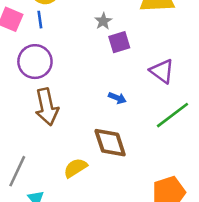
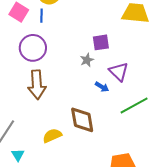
gray star: (103, 21) -> (87, 60), moved
purple triangle: (162, 71) -> (119, 72), moved
blue arrow: (117, 98) -> (102, 87), moved

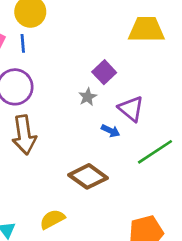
purple square: (101, 42) -> (104, 72), turned -30
brown diamond: (82, 120) -> (88, 176), turned -40
yellow semicircle: (52, 136) -> (52, 219), moved

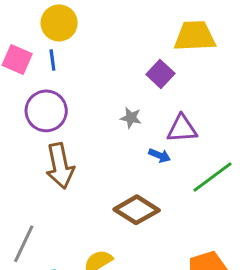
purple square: (104, 72) -> (160, 74), moved
gray star: (88, 97) -> (131, 118), turned -30
purple triangle: (131, 109) -> (182, 129), turned -40

